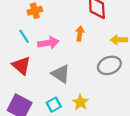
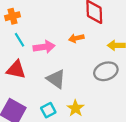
orange cross: (35, 11) -> (12, 16), moved
orange arrow: (80, 34) -> (76, 38), turned -112
red triangle: (21, 66) -> (16, 70), turned -30

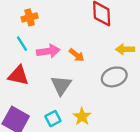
orange cross: (12, 16) -> (30, 17), moved
orange arrow: (76, 38) -> (77, 55), moved, turned -128
gray triangle: (56, 79) -> (61, 85), turned 30

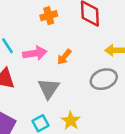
orange cross: (30, 17) -> (49, 16), moved
orange arrow: (77, 55) -> (64, 57), turned 91

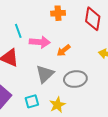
gray ellipse: (104, 79) -> (75, 79), moved

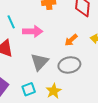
orange arrow: (64, 50) -> (71, 40), moved

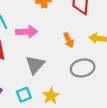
orange arrow: (71, 40) -> (69, 40), turned -72
gray ellipse: (69, 65) -> (83, 68), moved

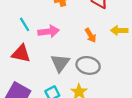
gray ellipse: (83, 68) -> (88, 65), moved, turned 30

